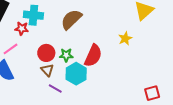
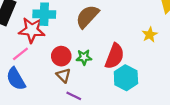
red star: (22, 29) -> (32, 30), size x1.6
cyan hexagon: (76, 74) -> (126, 78), moved

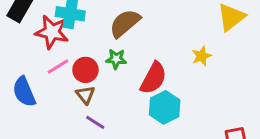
pink line: (20, 54) -> (58, 67), moved
green star: (84, 57) -> (116, 59), moved

